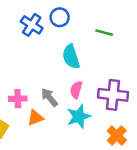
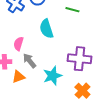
pink semicircle: (76, 90) -> (18, 44), moved

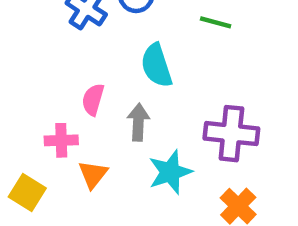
gray arrow: (29, 61) -> (138, 122), moved, turned 42
orange triangle: (18, 77) -> (93, 174), turned -32

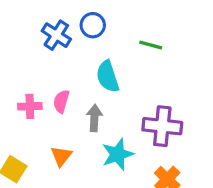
pink cross: (61, 140) -> (30, 106), moved

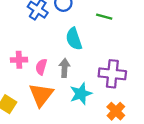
pink semicircle: (61, 101) -> (41, 67), moved
orange triangle: (61, 156) -> (41, 95), size x1.6

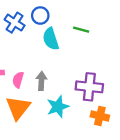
cyan semicircle: (74, 39) -> (51, 39), moved
orange cross: (116, 111) -> (100, 116), moved, turned -30

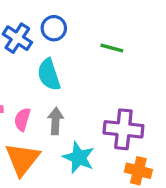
cyan semicircle: (51, 39) -> (49, 75), moved
cyan star: (58, 107) -> (79, 157), turned -30

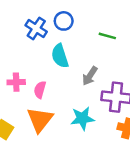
gray arrow: (55, 121) -> (90, 76), moved, turned -150
cyan star: (79, 157) -> (82, 118), turned -30

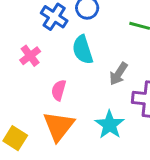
pink cross: (16, 82) -> (30, 56), moved, turned -35
cyan star: (82, 118) -> (110, 125), turned -30

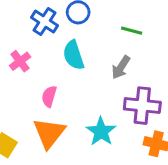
gray arrow: (119, 74) -> (121, 67), moved

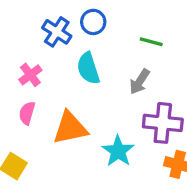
pink semicircle: (49, 96) -> (27, 113), moved
orange triangle: (49, 133) -> (70, 128), moved, turned 40

